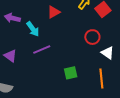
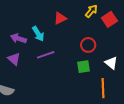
purple arrow: (12, 18) -> (18, 38), moved
red circle: (92, 37) -> (88, 45), moved
green square: (71, 73) -> (84, 67), moved

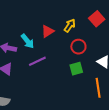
yellow arrow: (91, 11) -> (70, 26), moved
red triangle: (60, 18) -> (48, 31), moved

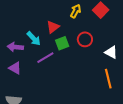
yellow arrow: (70, 26) -> (76, 11), moved
green square: (76, 69) -> (62, 43), moved

